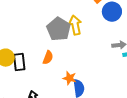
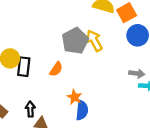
yellow arrow: (75, 25) -> (94, 41), turned -30

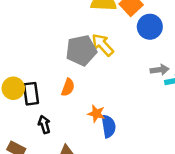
gray pentagon: (75, 41) -> (81, 50), turned 30
black arrow: (30, 109) -> (44, 125), moved

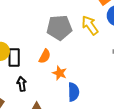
yellow arrow: (103, 45) -> (90, 25), moved
orange star: (96, 114) -> (60, 73), moved

